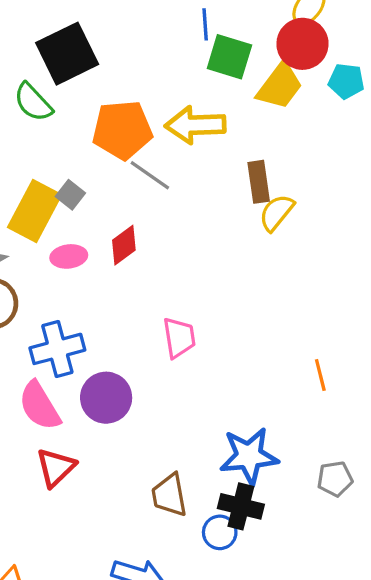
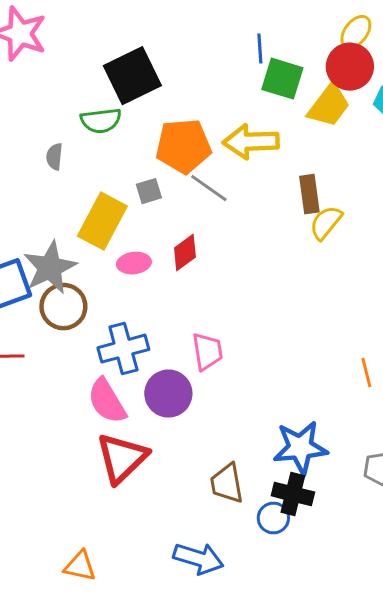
green semicircle: (33, 102) -> (101, 121), turned -54
gray square: (70, 195) -> (149, 191), moved, turned 35
pink trapezoid: (179, 338) -> (207, 352), moved
red triangle: (56, 467) -> (122, 458), size x1.4

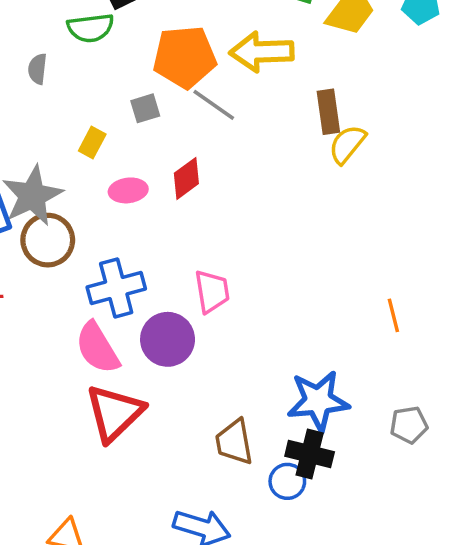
yellow rectangle: (102, 221) -> (92, 143), size x0.5

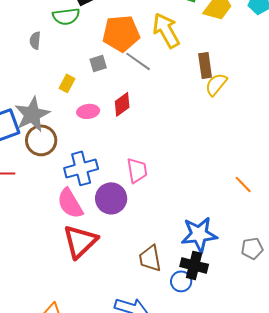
yellow arrow: (262, 52) -> (166, 30), turned 63
orange line: (393, 315) -> (243, 184), turned -30

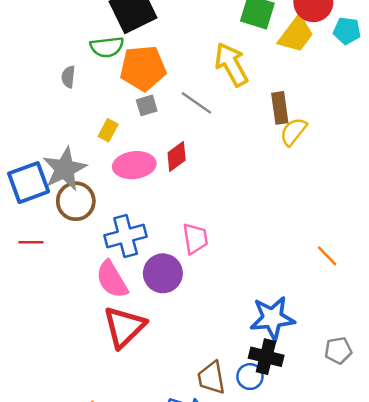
orange pentagon: (121, 33) -> (143, 68), moved
pink ellipse: (88, 111) -> (134, 165), size x1.5
gray pentagon: (252, 248) -> (338, 350), moved
brown trapezoid: (150, 258) -> (211, 378), moved

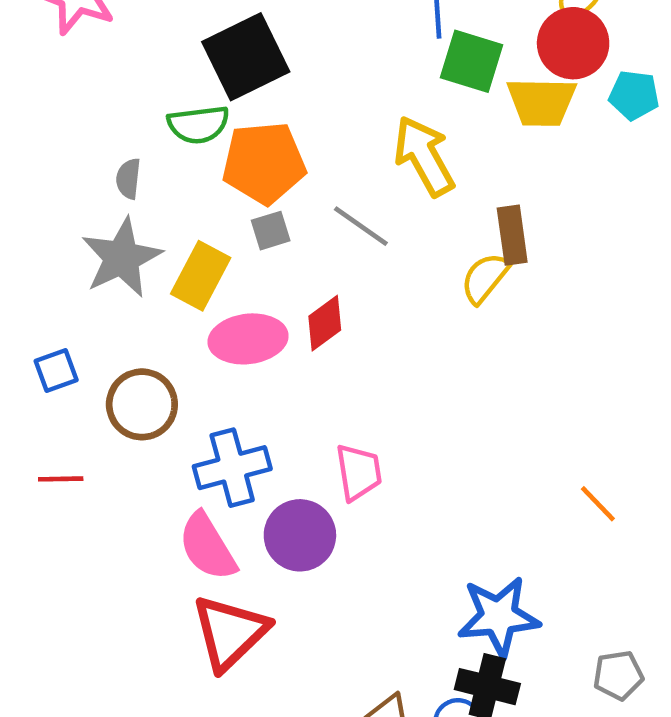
yellow trapezoid: (296, 35) -> (541, 102), turned 54
yellow rectangle: (108, 130) -> (201, 276), size x1.6
yellow semicircle: (293, 132) -> (485, 278), moved
gray star: (65, 169) -> (122, 258), moved
blue square: (29, 183) -> (56, 371), size x0.6

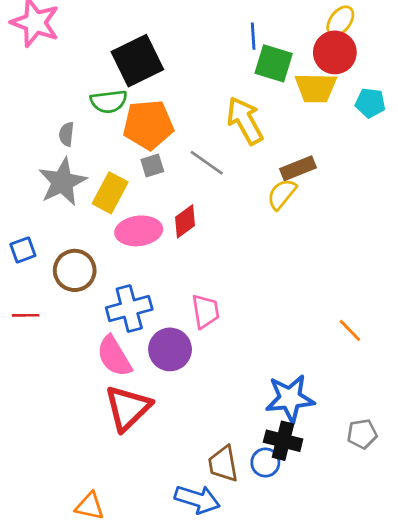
cyan pentagon: (634, 95) -> (370, 103), moved
brown rectangle: (512, 235) -> (298, 168), turned 76

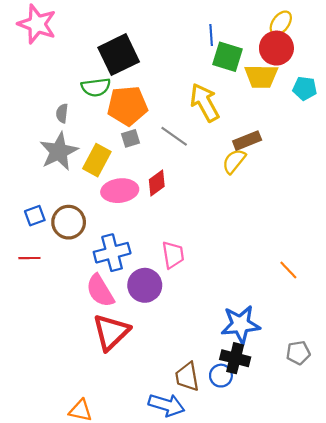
blue square: (23, 250) -> (35, 216), moved

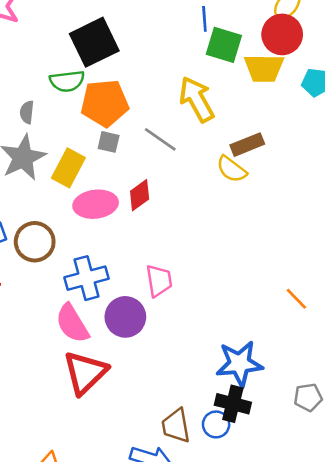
gray square: (131, 138) -> (109, 142), turned 30
yellow semicircle: (234, 161) -> (232, 169), turned -92

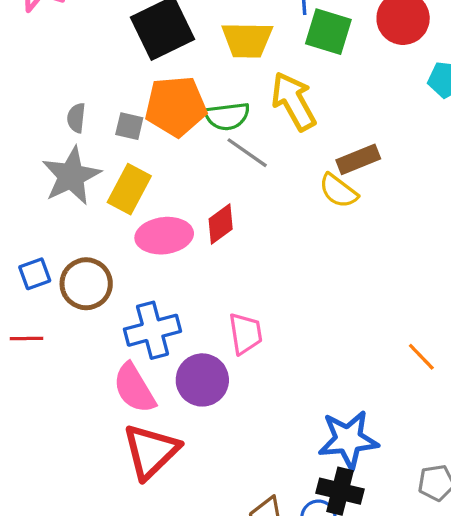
yellow trapezoid: (264, 68) -> (247, 40), moved
green semicircle: (67, 81) -> (227, 116), moved
gray square: (109, 142) -> (129, 126), moved

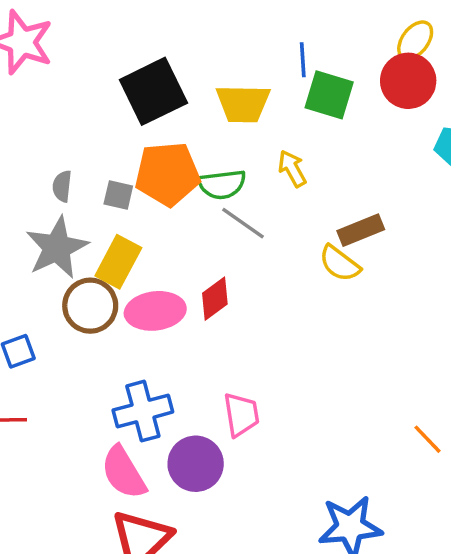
yellow arrow: (294, 101) -> (292, 169), size x0.6
brown circle: (86, 284) -> (90, 306), moved

